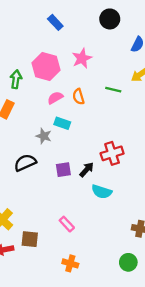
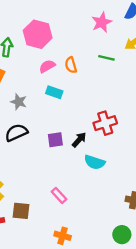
pink star: (82, 58) -> (102, 22), moved
gray star: (44, 136) -> (19, 102), moved

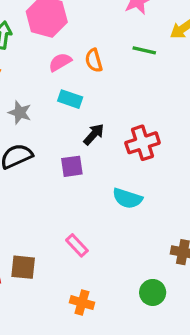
black arrow: (79, 140) -> (94, 134), moved
green circle: (122, 235) -> (153, 292), moved

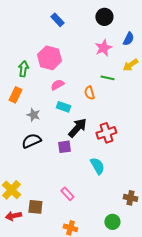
orange semicircle: (94, 60) -> (89, 93), moved
black arrow: (94, 134) -> (77, 128), size x1.5
cyan semicircle: (127, 198) -> (97, 166), turned -138

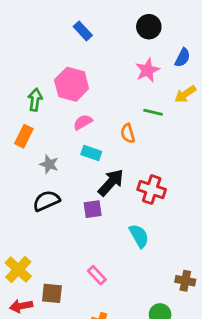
red cross: (106, 133) -> (152, 190), turned 36

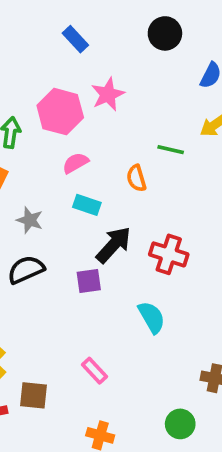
pink star: (147, 70) -> (108, 94), moved

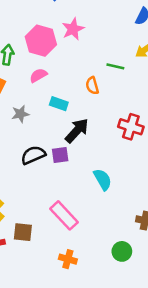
pink semicircle: (75, 163) -> (38, 75), moved
gray star: (30, 220) -> (20, 114), turned -30
red cross: (169, 254) -> (131, 127), moved
black semicircle: (26, 270) -> (33, 155), moved
pink rectangle: (94, 371) -> (64, 215), size x1.6

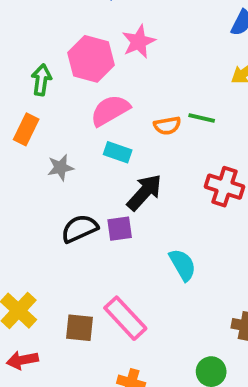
green line: (115, 66) -> (202, 118), moved
pink semicircle: (38, 75) -> (110, 110), moved, size x1.5
orange semicircle: (92, 86) -> (167, 126), turned -84
brown square: (23, 232) -> (80, 328), moved

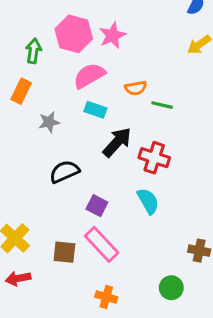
pink star: (139, 42) -> (112, 35), moved
green line: (202, 118) -> (162, 105), moved
red cross: (224, 187) -> (154, 158), moved
purple square: (120, 229) -> (97, 206), moved, turned 35

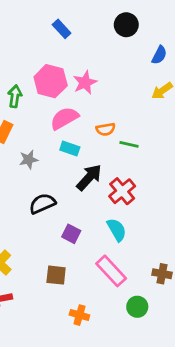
red cross: (154, 158) -> (122, 191), turned 32
pink rectangle: (102, 244) -> (111, 271), moved
brown square: (64, 252) -> (56, 275), moved

